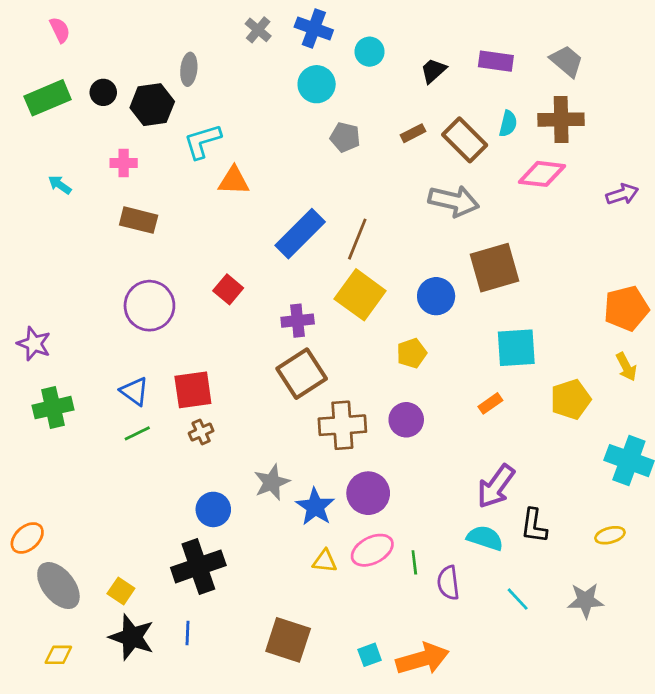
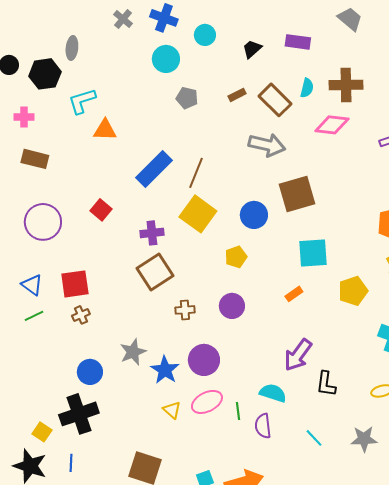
gray trapezoid: (567, 61) -> (350, 19), moved
brown cross: (342, 425) -> (185, 310), size x0.6
cyan semicircle: (485, 538) -> (273, 393), moved
yellow triangle: (325, 561) -> (172, 410), turned 36
yellow square: (121, 591) -> (42, 432), moved

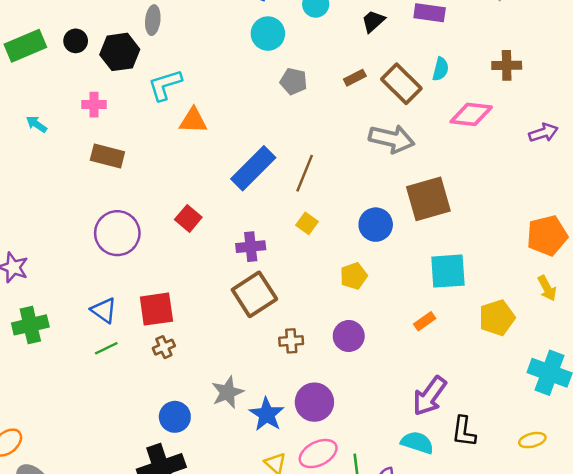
brown cross: (346, 85) -> (507, 65), moved, size x0.7
yellow square: (198, 214) -> (307, 223), size x0.5
cyan semicircle: (273, 393) -> (417, 443), moved

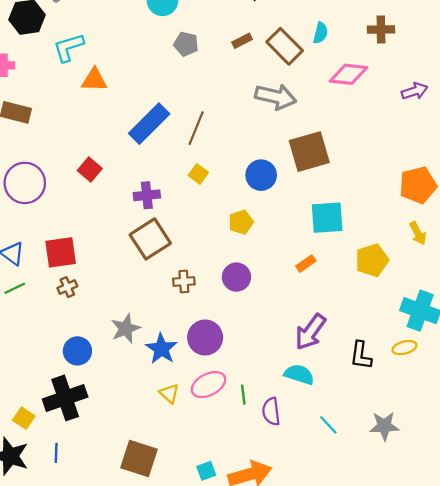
black L-shape: (464, 432) -> (361, 355), moved
yellow ellipse: (532, 440) -> (404, 348), moved

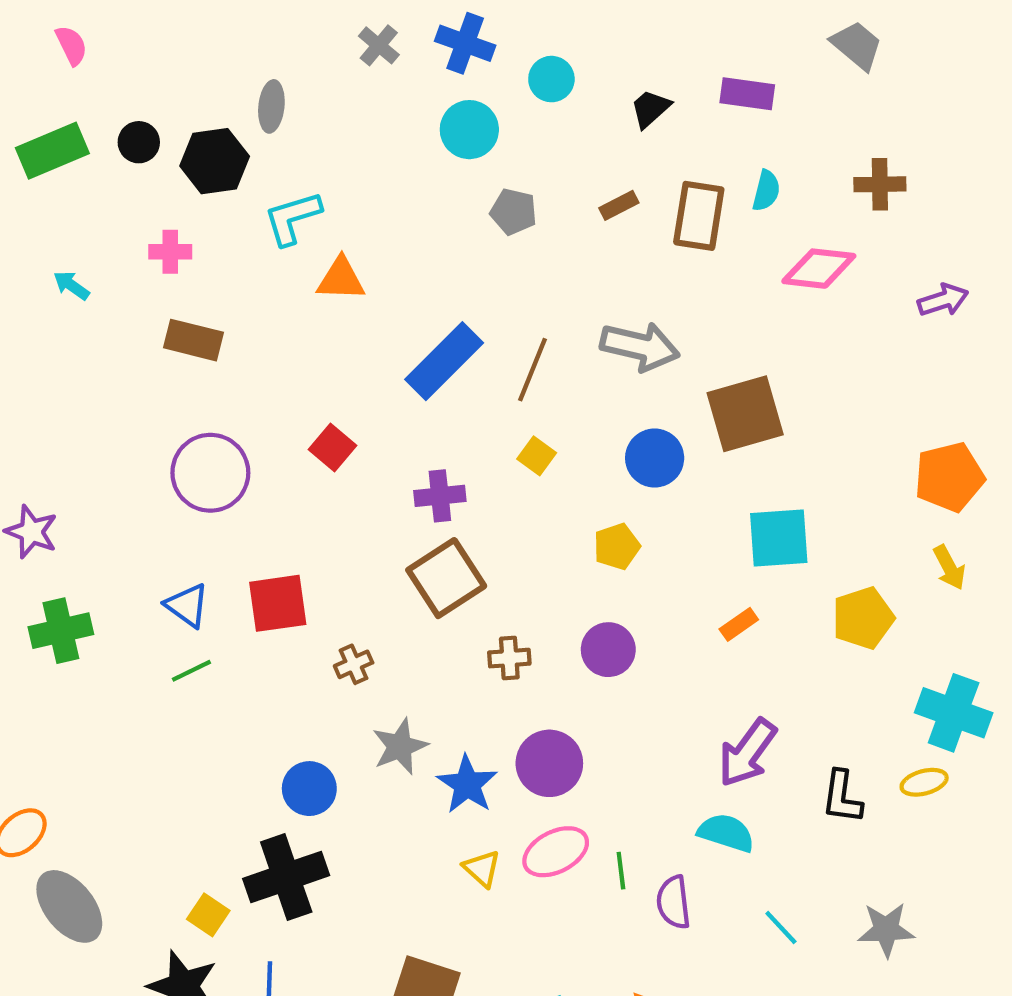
brown rectangle: (285, 46) -> (699, 216), turned 54
gray arrow: (276, 97) -> (640, 346), moved
brown cross: (67, 287) -> (354, 664), moved

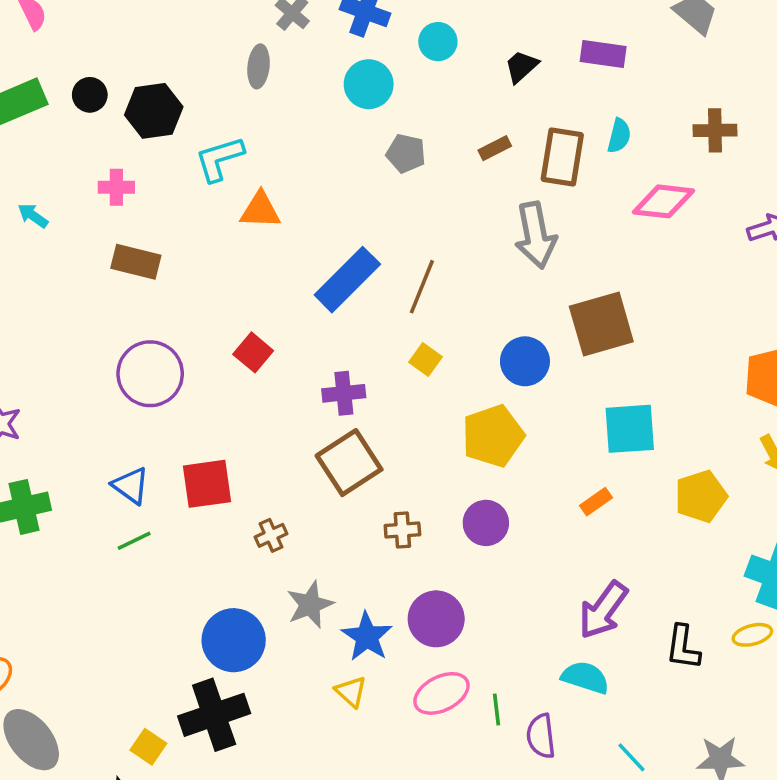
gray ellipse: (271, 106) -> (259, 66), moved
gray arrow: (640, 346) -> (536, 235), moved, turned 66
yellow pentagon: (617, 546) -> (493, 436), size x1.6
blue circle: (309, 789) -> (234, 640), size x1.4
yellow triangle: (482, 869) -> (351, 692), moved

